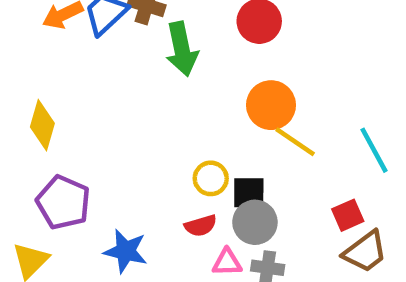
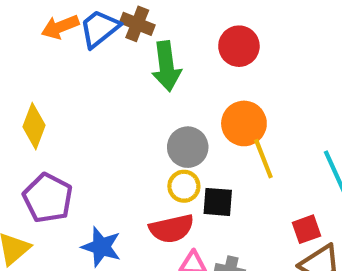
yellow line: (295, 142) -> (263, 159), turned 30
gray circle: (255, 222) -> (188, 147), moved
red semicircle: (201, 226) -> (172, 229), size x1.5

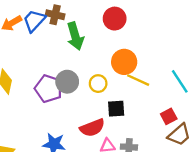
gray circle: (188, 147) -> (67, 82), moved
yellow line: (263, 159) -> (138, 80), turned -35
yellow circle: (184, 186) -> (98, 84), moved
purple pentagon: (48, 198) -> (49, 89), moved

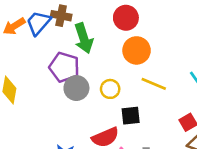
orange circle: (124, 62) -> (137, 50), moved
purple pentagon: (49, 89) -> (64, 67), moved

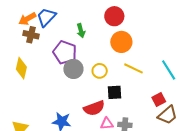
brown cross: (61, 16) -> (31, 35), moved
green arrow: (84, 38) -> (81, 31), size x0.6

